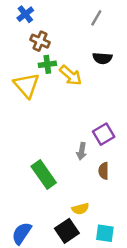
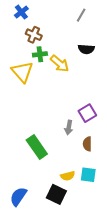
black square: (67, 231) -> (56, 194), turned -30
cyan square: (105, 233) -> (88, 175), moved

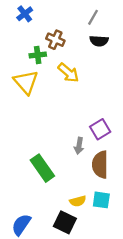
brown cross: (34, 35) -> (55, 40), moved
black semicircle: (86, 49) -> (99, 41), moved
green cross: (40, 54) -> (38, 55), moved
brown semicircle: (87, 144) -> (100, 165), size x1.6

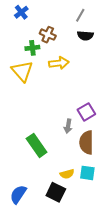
yellow arrow: (68, 73) -> (59, 63), turned -48

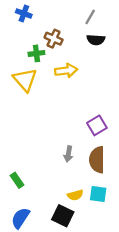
blue cross: (21, 12) -> (24, 13), turned -32
gray arrow: (68, 126) -> (68, 154), moved
green rectangle: (37, 145) -> (17, 180), moved, size x0.6

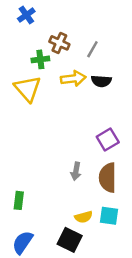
blue cross: (24, 13) -> (26, 15), turned 35
gray line: (90, 17) -> (92, 49), moved
black semicircle: (96, 40) -> (101, 81), moved
green rectangle: (17, 180) -> (19, 200), turned 42

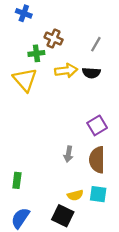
blue cross: (26, 15) -> (24, 13), turned -35
gray line: (92, 49) -> (96, 44), moved

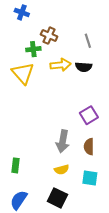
gray line: (96, 44) -> (88, 41), turned -48
gray arrow: (68, 154) -> (63, 141), size x1.5
brown semicircle: (97, 160) -> (89, 147), size x0.7
yellow semicircle: (75, 195) -> (62, 170), moved

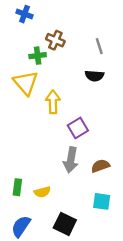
yellow arrow: (61, 65) -> (53, 102), moved, turned -84
purple square: (89, 115) -> (78, 128), moved
brown semicircle: (89, 147) -> (100, 166), turned 70
yellow semicircle: (62, 170) -> (42, 192), moved

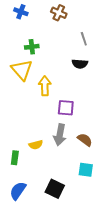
brown cross: (55, 40) -> (59, 13), moved
purple square: (78, 128) -> (66, 108), turned 36
brown semicircle: (100, 166) -> (85, 140), turned 56
yellow semicircle: (42, 192) -> (36, 145), moved

